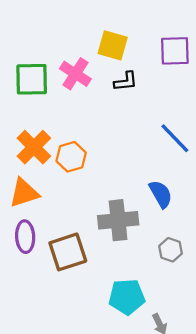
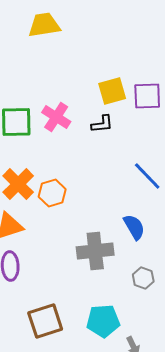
yellow square: (113, 45) -> (112, 91), moved, turned -32
brown square: (68, 252) -> (45, 321), moved

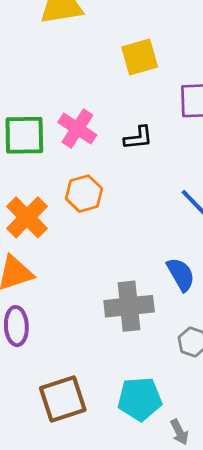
yellow square: (112, 91) -> (140, 57), moved
orange hexagon: (52, 193) -> (84, 194), moved

